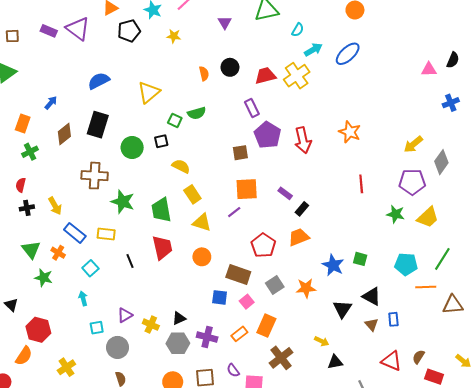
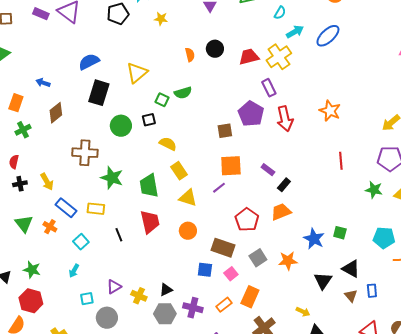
blue arrow: (51, 103) -> (43, 83), turned -112
purple rectangle: (252, 108) -> (269, 88), moved
black rectangle: (98, 125) -> (99, 93), moved
green star: (44, 278) -> (32, 270), moved
cyan arrow: (83, 299) -> (74, 271), turned -136

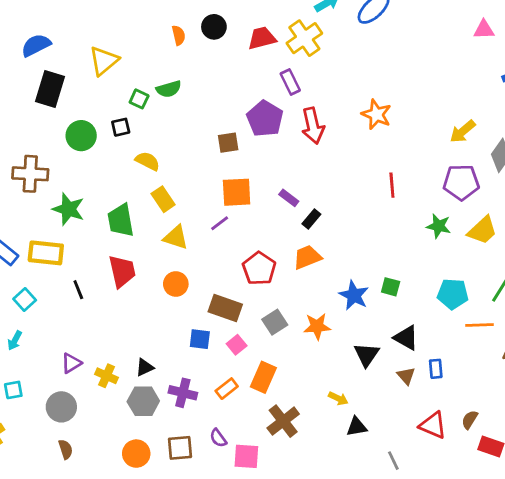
yellow rectangle: (96, 209) -> (46, 253), size x1.4
cyan square: (87, 299) -> (13, 390), moved

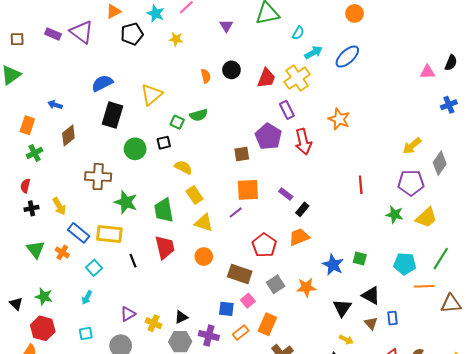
red trapezoid: (262, 38) -> (266, 78), turned 125
orange star: (376, 114) -> (339, 119), moved
blue square: (200, 339) -> (226, 309), moved
yellow arrow: (338, 398) -> (346, 340), moved

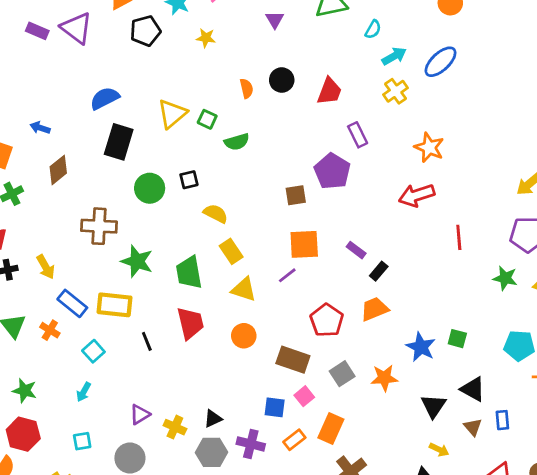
yellow cross: (297, 78) -> (396, 91), moved, size x0.7
green square: (177, 122) -> (207, 119), moved
red arrow: (303, 142) -> (417, 195), moved, turned 85

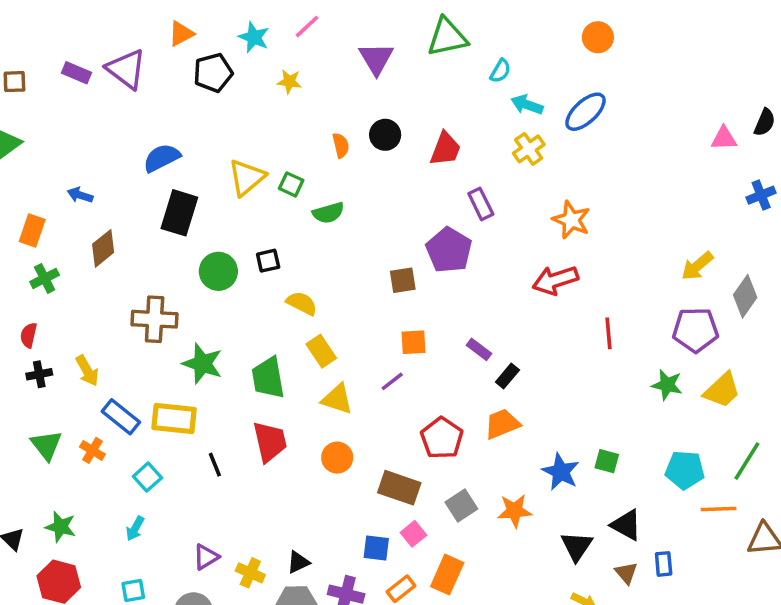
purple triangle: (275, 20) -> (376, 59), size x1.5
cyan arrow: (394, 56) -> (527, 105), turned -130
orange square: (304, 244) -> (413, 342), size x0.7

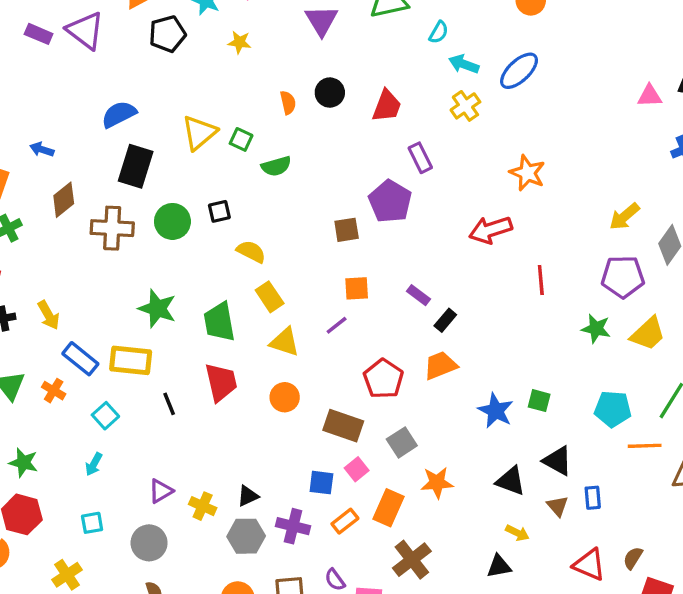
orange star: (571, 220) -> (527, 173), moved
brown cross: (155, 319) -> (112, 228), moved
orange star: (515, 511) -> (437, 483), moved
black triangle: (577, 546) -> (511, 481), turned -44

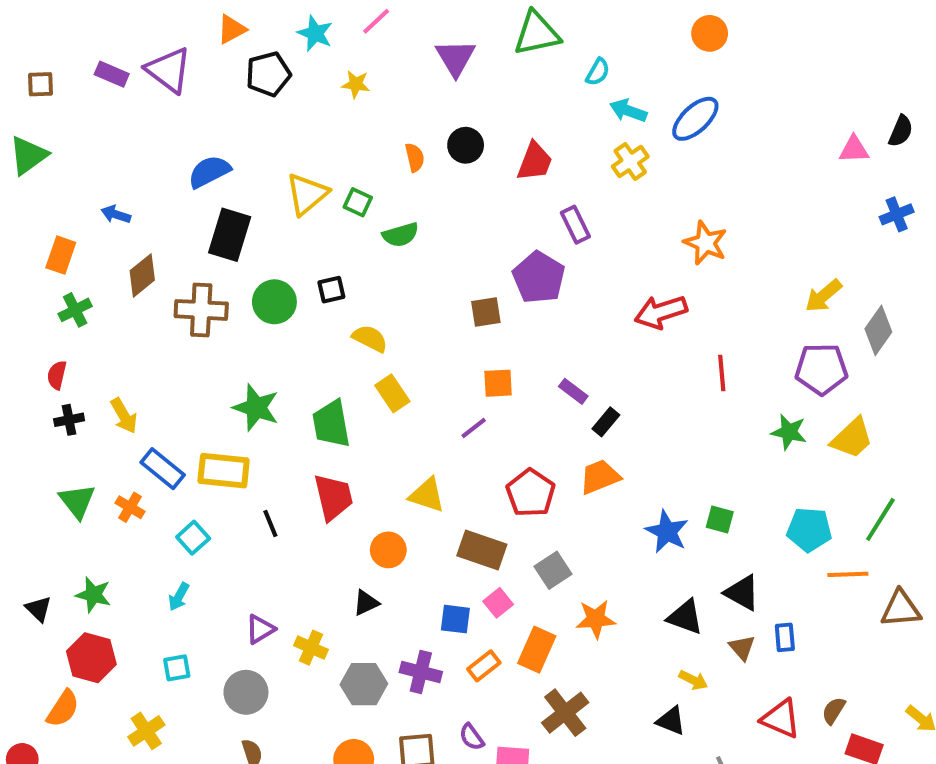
yellow triangle: (285, 342) -> (427, 495), moved
orange circle: (285, 397) -> (388, 550), moved
black triangle: (248, 496) -> (366, 603), moved
black triangle: (499, 566) -> (671, 721), turned 32

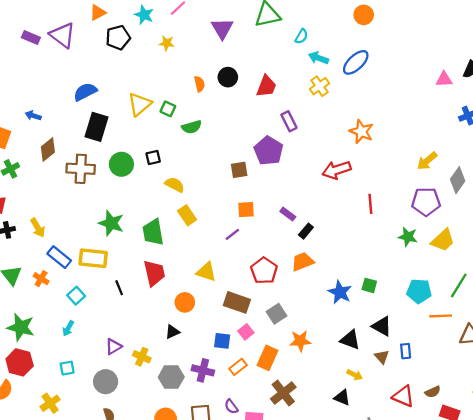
green star: (93, 595) -> (21, 327), size x1.4
brown semicircle: (834, 711) -> (433, 392), turned -147

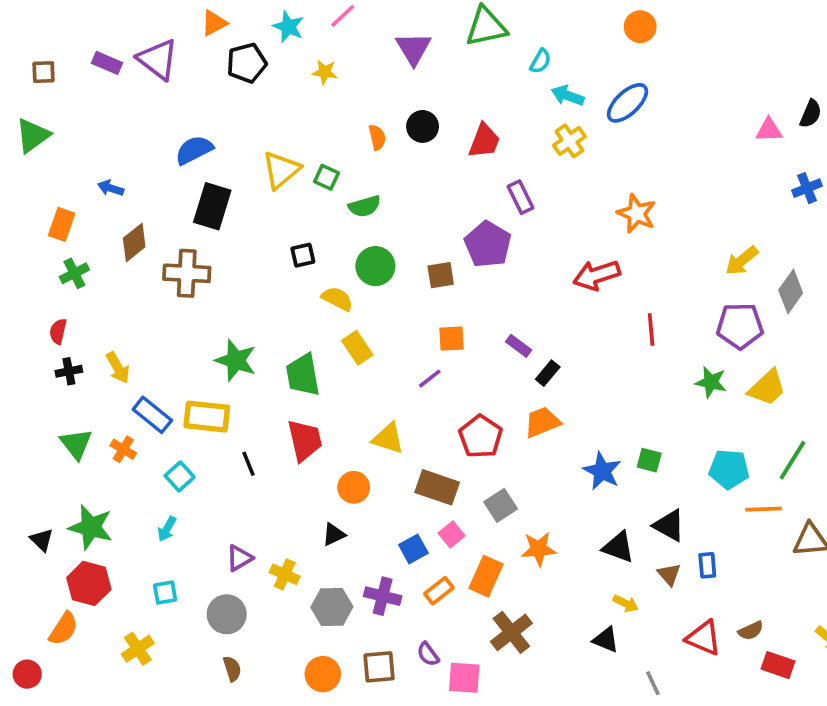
green circle: (121, 164) -> (375, 266), moved
blue square: (222, 341) -> (413, 549), turned -36

